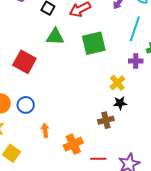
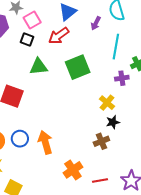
orange arrow: (45, 130) -> (45, 142), moved, size x1.6

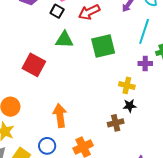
yellow cross: (107, 103) -> (127, 85), turned -35
blue circle: (20, 139) -> (47, 146), moved

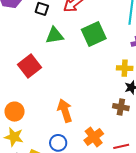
red square: (34, 65) -> (29, 66), turned 35
brown cross: (116, 123) -> (121, 107), turned 35

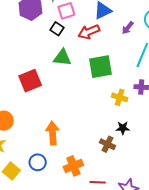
yellow cross: (125, 68) -> (120, 97), moved

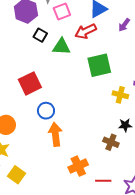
black square: (57, 29) -> (40, 35), moved
green triangle: (62, 58) -> (61, 47), moved
blue circle: (38, 162) -> (46, 111), moved

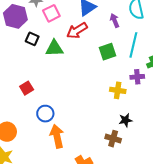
purple arrow: (124, 25) -> (115, 20), turned 128
green square: (99, 65) -> (108, 52), moved, size x0.7
red square: (30, 83) -> (27, 88), size x0.6

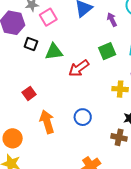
red arrow: (77, 31) -> (79, 68), moved
blue circle: (45, 114) -> (83, 117), moved
orange arrow: (57, 136) -> (47, 122), moved

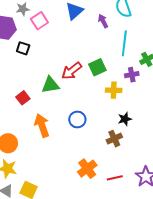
green square: (107, 51) -> (97, 67), moved
green triangle: (54, 52) -> (50, 85), moved
brown cross: (119, 137) -> (114, 139), turned -35

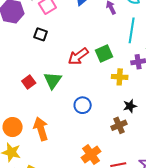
black square: (23, 48) -> (41, 34), moved
green triangle: (50, 85) -> (53, 80), moved, turned -48
orange arrow: (42, 125) -> (41, 129), moved

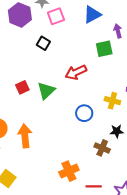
green square: (104, 54) -> (104, 49), moved
blue circle: (83, 105) -> (84, 113), moved
brown cross: (119, 125) -> (102, 148), turned 35

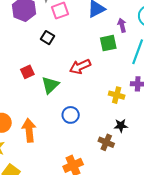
red square: (22, 87) -> (27, 72), moved
blue circle: (84, 113) -> (71, 115), moved

